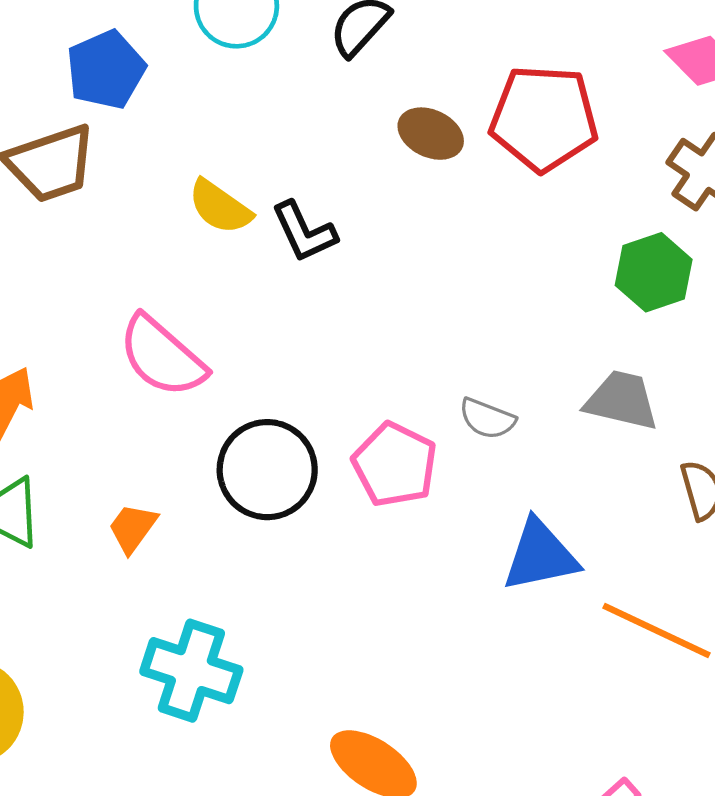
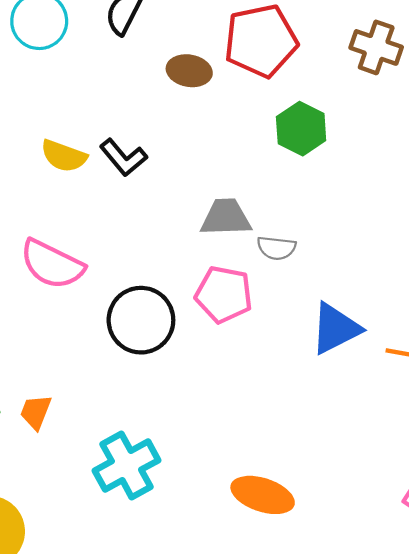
green hexagon: (654, 272) -> (301, 129), moved
gray trapezoid: (622, 400) -> (226, 217), moved
orange trapezoid: (133, 528) -> (36, 412), moved
cyan cross: (191, 671) -> (127, 465), turned -32

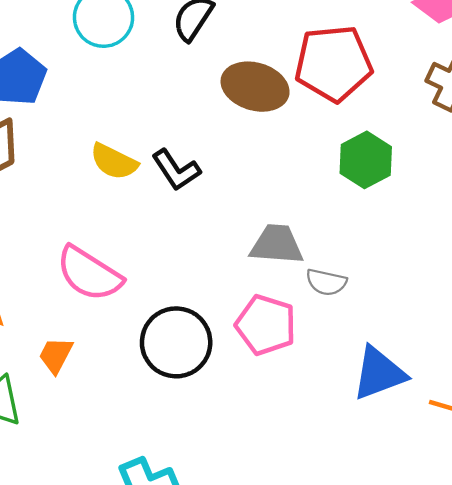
brown ellipse: (189, 71) -> (255, 87), size x1.4
orange trapezoid: (36, 412) -> (56, 355), moved

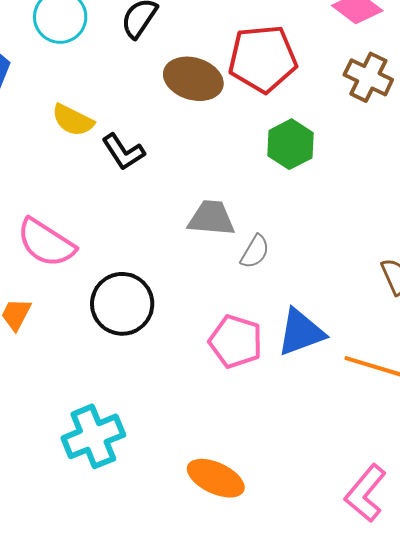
yellow semicircle: (114, 162) -> (73, 120), moved
gray semicircle: (326, 282) -> (255, 252), turned -72
pink pentagon: (266, 325) -> (236, 341), moved

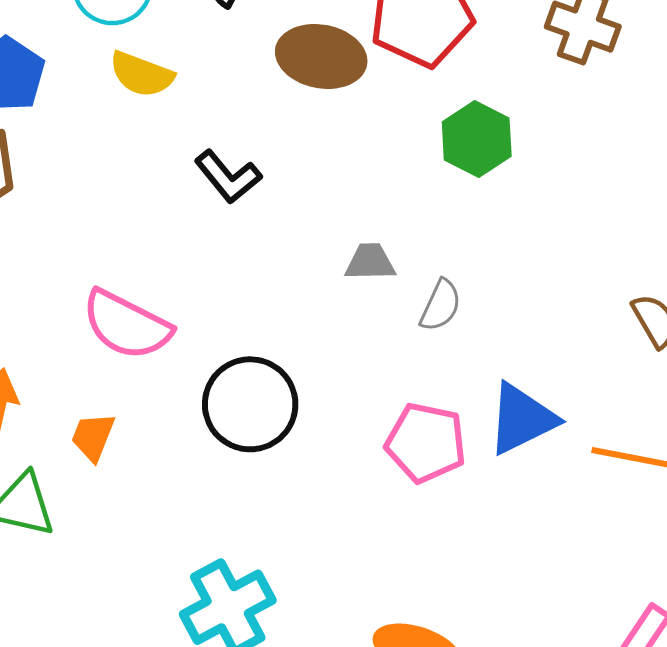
yellow semicircle: (73, 120) -> (142, 74), moved
gray trapezoid: (211, 218) -> (370, 262), size x0.7

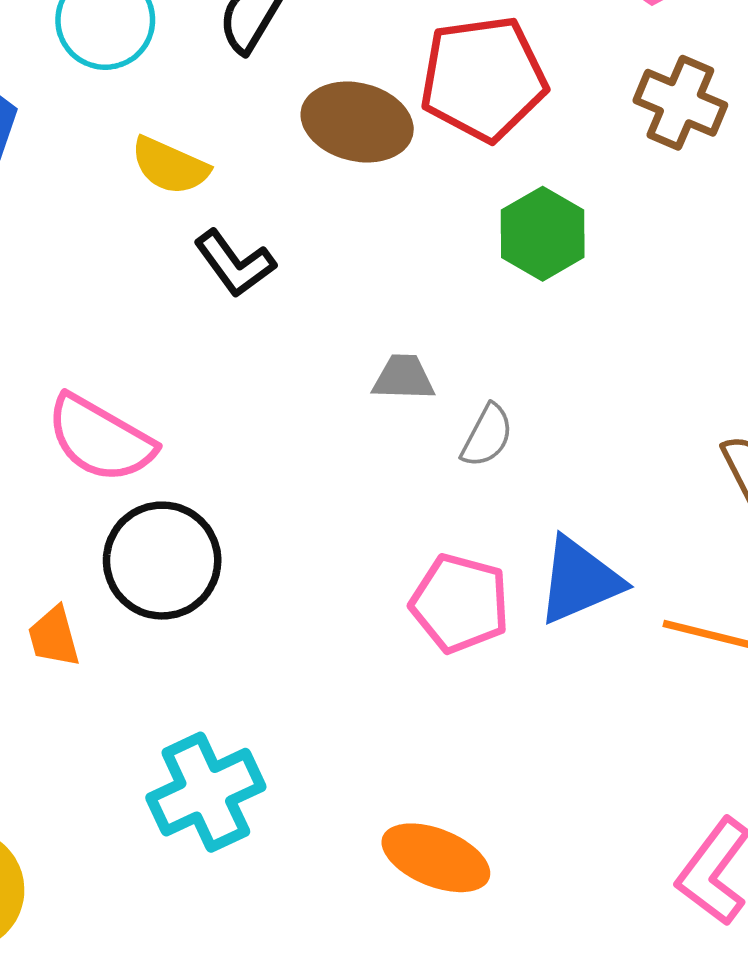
yellow semicircle: (142, 74) -> (170, 166), moved
black circle: (250, 404) -> (162, 561), moved
orange trapezoid: (93, 437) -> (54, 637), moved, turned -40

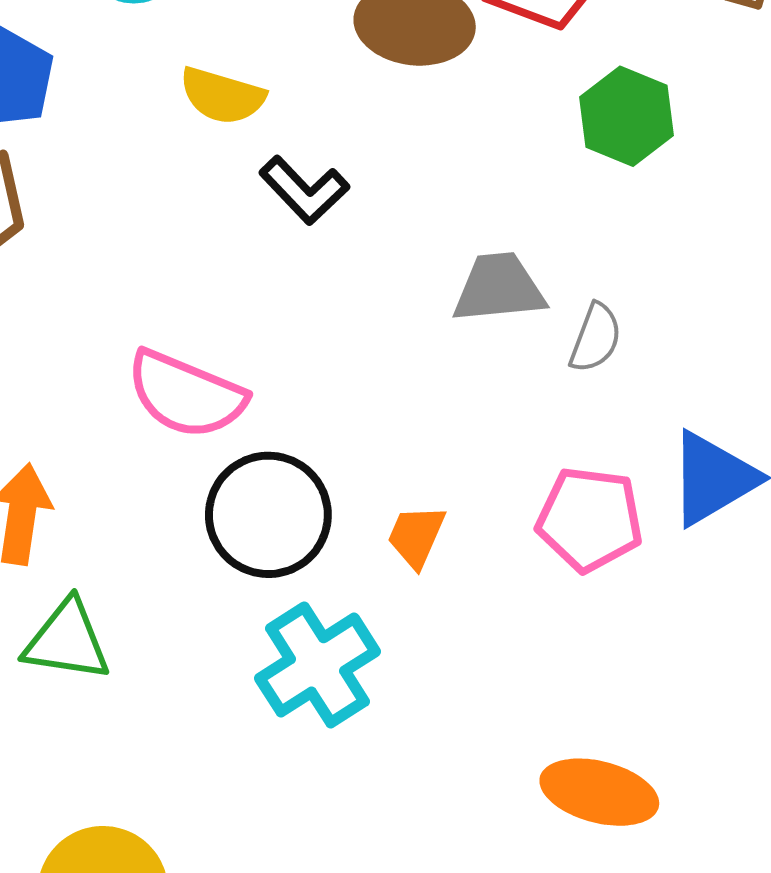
gray trapezoid: (403, 378) -> (499, 288), size x1.4
orange trapezoid: (54, 637) -> (416, 536), moved, turned 46
cyan cross: (206, 792) -> (318, 665), moved

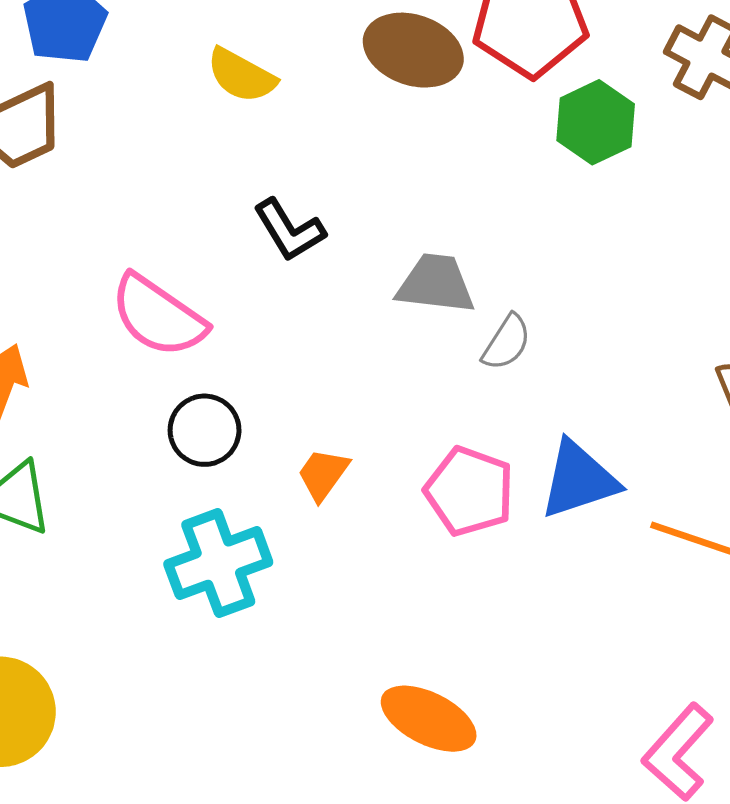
green hexagon: (626, 116) -> (596, 122), moved
black L-shape: (304, 190) -> (289, 230), moved
black circle: (268, 515) -> (205, 430), size x0.7

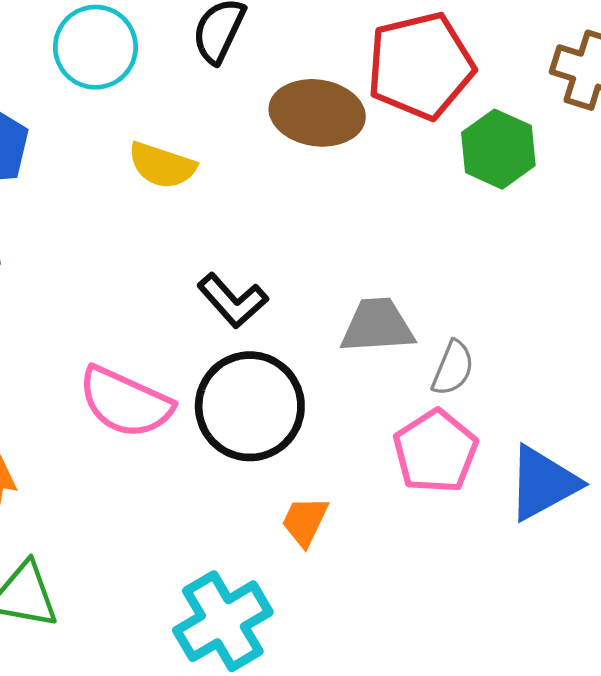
black circle: (205, 430) -> (250, 406), moved, size x1.6
pink pentagon: (469, 491) -> (435, 451), moved, turned 30

